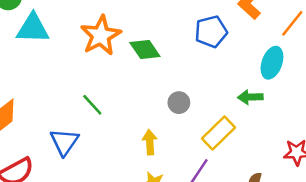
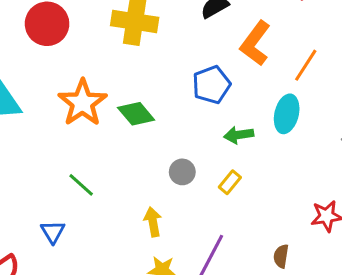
green arrow: (250, 97) -> (239, 135), moved
yellow rectangle: (219, 133) -> (230, 182), moved, size x0.6
blue triangle: (64, 142) -> (53, 232), size x0.7

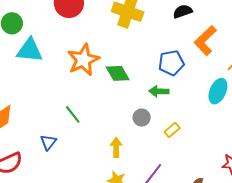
green arrow: (239, 135) -> (159, 91), moved

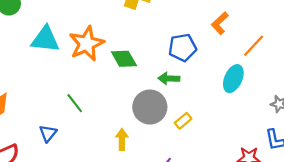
orange L-shape: (205, 40) -> (220, 23), size x0.7
cyan triangle: (30, 50) -> (45, 39), moved
gray circle: (142, 118) -> (150, 107), size x1.8

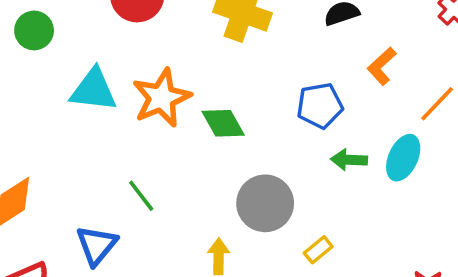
green arrow: (169, 79) -> (349, 160), moved
yellow rectangle: (183, 121) -> (318, 250), moved
blue triangle: (48, 133) -> (97, 245), size x1.4

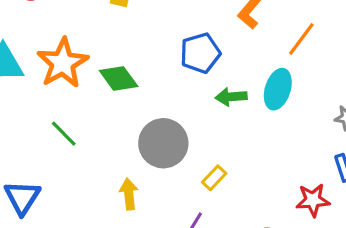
green line: (141, 196) -> (64, 134), moved

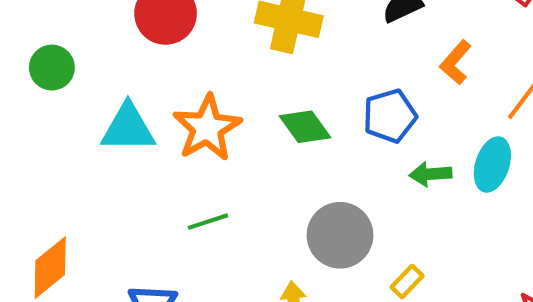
green diamond: (119, 78) -> (305, 127), moved
green line: (64, 134) -> (208, 222), turned -64

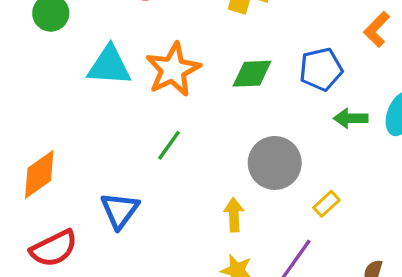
green diamond: (305, 127) -> (252, 74), turned -60
green line: (208, 222) -> (169, 145), turned -40

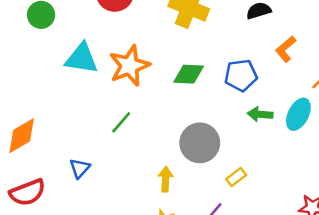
blue triangle: (120, 210) -> (80, 168), size x0.7

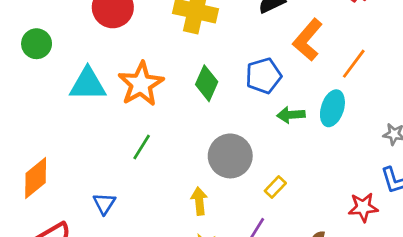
orange L-shape: (286, 49) -> (308, 40), size x1.4
green diamond: (189, 74) -> (207, 83), turned -60

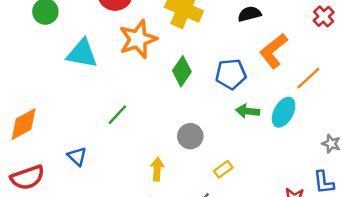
orange star: (141, 84) -> (138, 39), moved
gray circle: (230, 156) -> (190, 136), size x0.7
blue triangle: (104, 204) -> (77, 156), turned -30

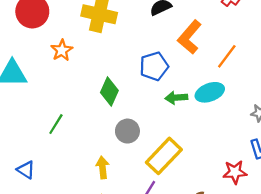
orange star: (138, 39) -> (62, 50), size x0.6
green diamond: (182, 71) -> (109, 92), moved
cyan ellipse: (284, 112) -> (210, 92), turned 52
yellow rectangle: (223, 169) -> (164, 156), size x2.0

